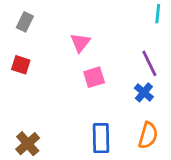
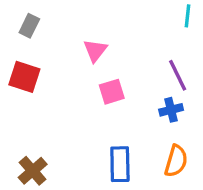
red square: (21, 65) -> (24, 77), size x1.4
blue cross: (144, 92) -> (171, 110), turned 36

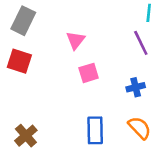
gray rectangle: (29, 26) -> (23, 21), size x1.5
purple line: (178, 75) -> (141, 43), moved
orange semicircle: (176, 161) -> (140, 128), turned -60

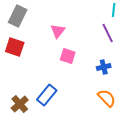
pink square: (89, 73) -> (68, 56), turned 35
blue rectangle: (95, 130) -> (47, 95), moved, turned 40

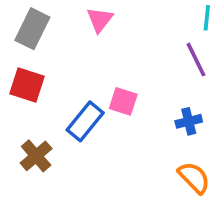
pink triangle: (58, 31) -> (100, 20), moved
blue rectangle: (47, 95) -> (85, 121), moved
brown cross: (20, 104) -> (36, 156), moved

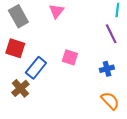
gray rectangle: (32, 29) -> (18, 16), turned -55
blue rectangle: (85, 121) -> (36, 68), moved

